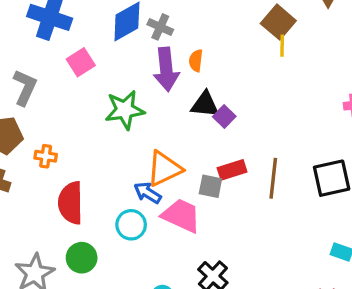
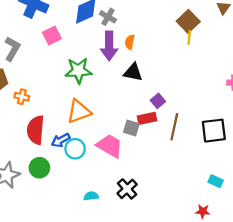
purple square: (224, 117) -> (158, 101), moved
orange triangle: (164, 169) -> (79, 111), moved
blue arrow: (148, 193) -> (61, 140), moved, turned -66

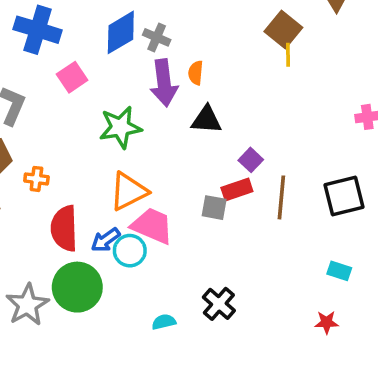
pink trapezoid: (110, 146) -> (152, 226), moved
green circle: (39, 168) -> (77, 287), size x1.5
cyan rectangle: (216, 181) -> (339, 271), moved
red star: (203, 211) -> (327, 322), moved

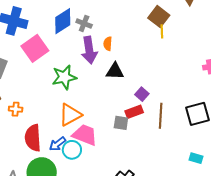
pink square: (72, 77) -> (35, 48), size x1.5

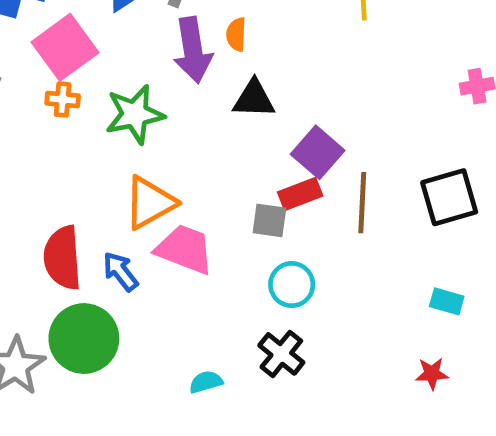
purple square: (142, 94) -> (318, 152), size x1.5
orange cross: (16, 109) -> (63, 99), moved
blue arrow: (57, 144) -> (120, 271), turned 90
cyan circle: (72, 150) -> (292, 285), moved

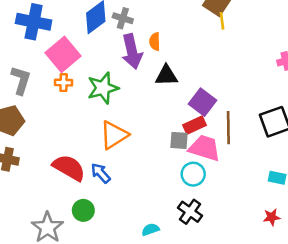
pink trapezoid: (185, 249) -> (205, 148), moved
red semicircle: (63, 258) -> (69, 168), turned 128
green circle: (84, 339) -> (83, 210), size x0.6

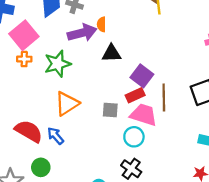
purple arrow: (132, 51) -> (82, 33), turned -92
gray square: (179, 140) -> (110, 110), moved

